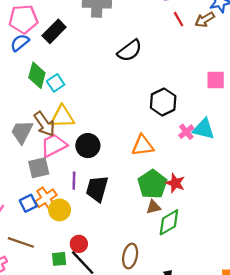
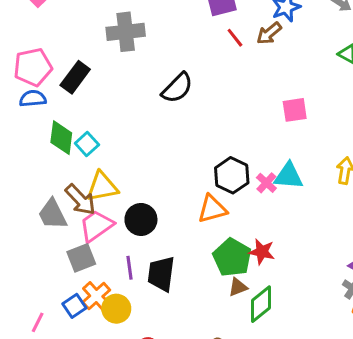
blue semicircle: (20, 43) -> (33, 98), turned 42
black hexagon: (163, 102) -> (232, 175), moved
gray trapezoid: (22, 132) -> (53, 214), turned -45

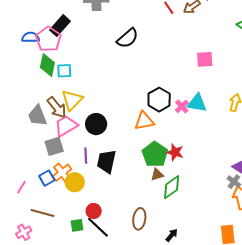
pink pentagon: (33, 67) -> (48, 39), moved, turned -30
cyan square: (87, 144) -> (64, 71), turned 35
yellow triangle: (102, 187) -> (72, 100), turned -40

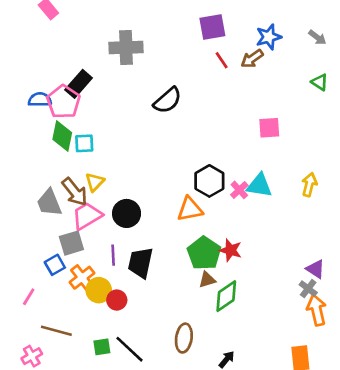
yellow triangle: (72, 100) -> (95, 182), size x0.7
blue square: (47, 178) -> (55, 265), moved
red circle: (94, 211) -> (117, 300), moved

